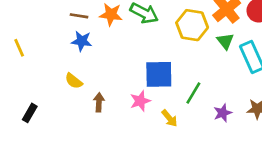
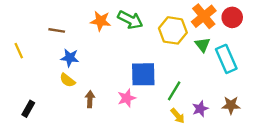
brown line: (79, 16) -> (57, 30), moved
blue star: (82, 41) -> (70, 58), moved
yellow arrow: (169, 118) -> (178, 116), moved

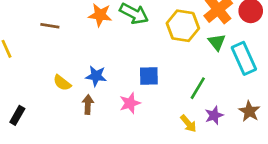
blue star: (70, 58) -> (96, 76), moved
blue square: (143, 74) -> (149, 76), size x0.7
green line: (174, 91) -> (198, 88), moved
brown star: (231, 105) -> (249, 111), turned 30

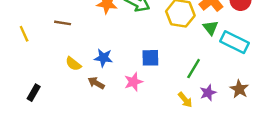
brown line: (50, 26) -> (63, 23), moved
cyan rectangle: (244, 58) -> (234, 42), turned -40
brown arrow: (88, 105) -> (96, 83), turned -63

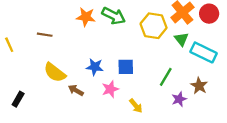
blue star: (103, 58) -> (95, 67), moved
yellow semicircle: (73, 64) -> (55, 72), size x1.5
brown star: (239, 89) -> (199, 86), moved
yellow arrow: (185, 100) -> (136, 106), moved

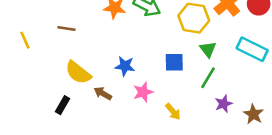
green triangle: (181, 39) -> (208, 49), moved
blue square: (126, 67) -> (174, 62), moved
brown star: (199, 86) -> (253, 114), moved
black rectangle: (18, 99) -> (63, 105), moved

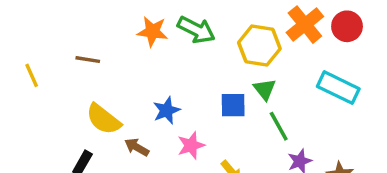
green triangle: (208, 49) -> (265, 89), moved
blue star: (125, 66) -> (167, 110), turned -30
green line: (208, 78) -> (279, 126), turned -60

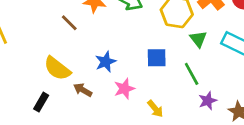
brown line: (88, 60) -> (69, 23), moved, turned 36
green triangle: (265, 89) -> (198, 39), moved

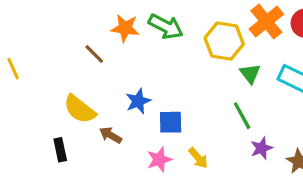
blue square: (157, 58) -> (171, 122), moved
pink star: (124, 89) -> (159, 160), moved
black rectangle: (41, 102) -> (60, 150), turned -42

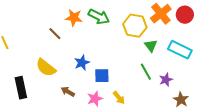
brown arrow: (111, 135) -> (68, 92), moved
purple star: (261, 148) -> (166, 80), moved
black rectangle: (60, 150) -> (21, 88), moved, size x1.5

